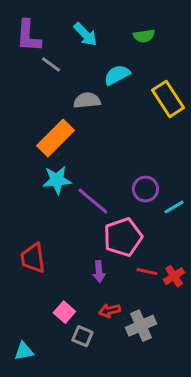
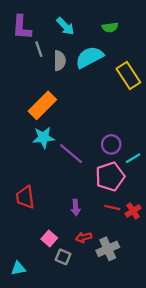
gray line: (51, 64) -> (39, 49), turned 35
cyan semicircle: (117, 75) -> (89, 57), size x1.4
gray semicircle: (87, 100) -> (60, 61), moved, turned 96
pink pentagon: (123, 237) -> (110, 177), moved

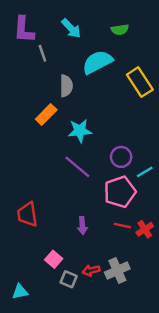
gray semicircle: (60, 61) -> (66, 86), moved
orange rectangle: (42, 105) -> (46, 114), size x0.7
cyan star: (44, 138) -> (80, 131), moved
red arrow: (84, 237) -> (91, 271), moved

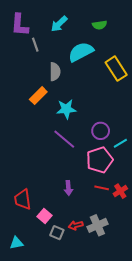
cyan arrow: (71, 28) -> (59, 24), turned 90
red trapezoid: (27, 214) -> (23, 199), moved

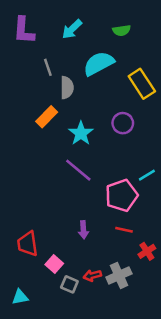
gray line: (35, 45) -> (48, 67), moved
cyan star: (66, 109) -> (81, 133), turned -30
purple circle: (101, 131) -> (123, 123), moved
red cross: (120, 191) -> (147, 251), moved

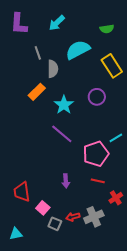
green semicircle: (122, 30) -> (107, 29), moved

